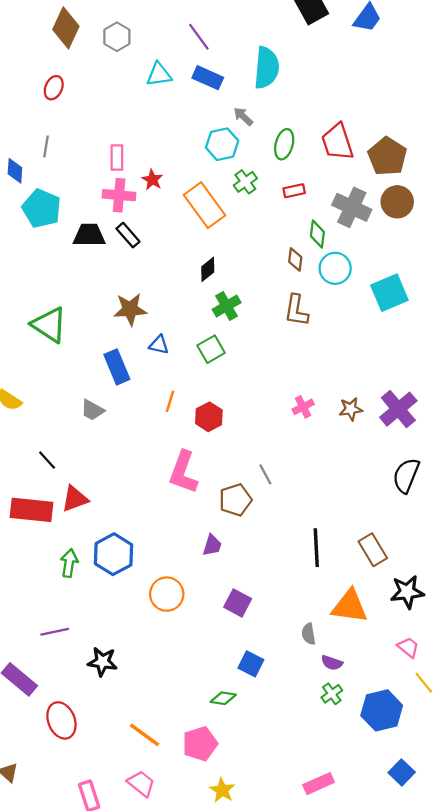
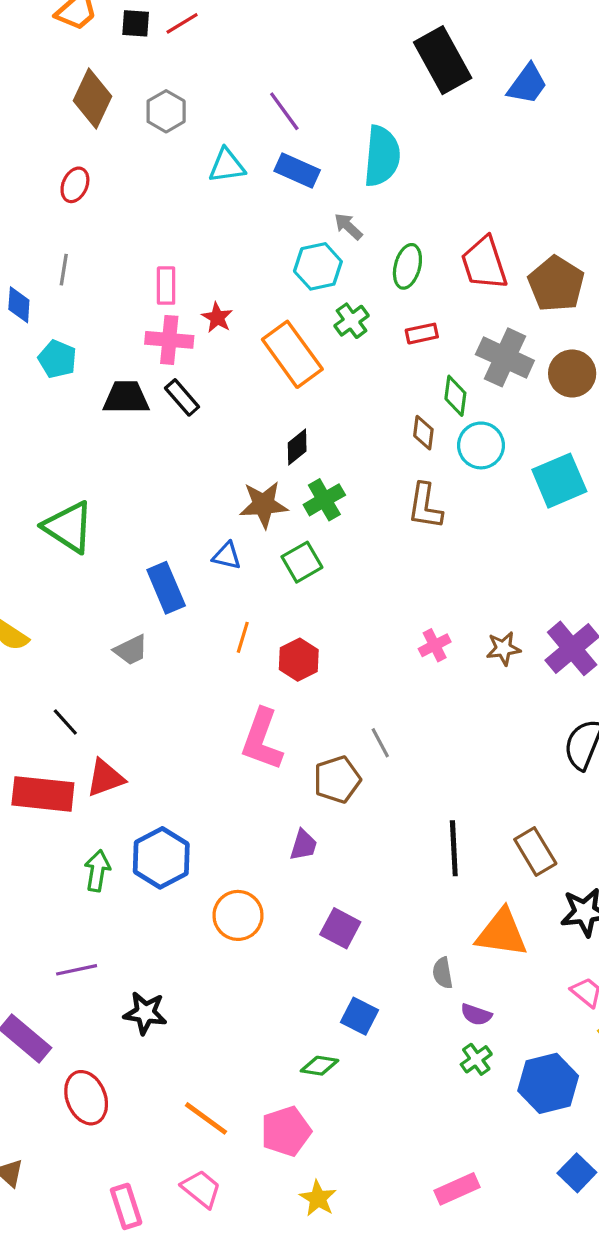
brown circle: (397, 202) -> (572, 373), moved
cyan pentagon: (42, 208) -> (57, 359), size x0.7
brown star: (130, 309) -> (264, 505), moved
gray trapezoid: (92, 410) -> (131, 650), turned -55

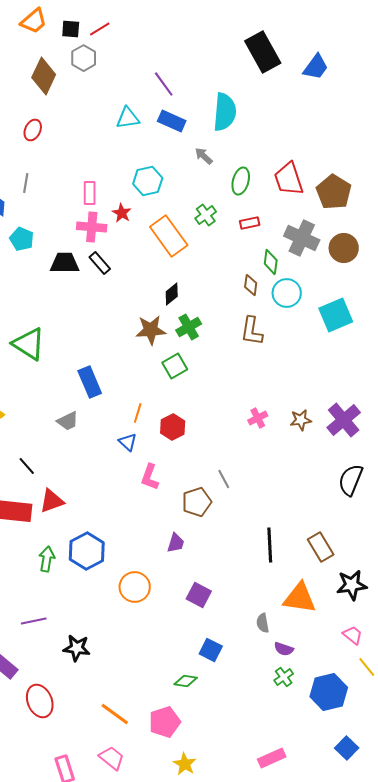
gray hexagon: (166, 111) -> (84, 58), moved
cyan hexagon: (318, 266) -> (148, 181), moved
blue triangle: (227, 556) -> (128, 442), moved, turned 30
pink L-shape: (262, 740) -> (150, 477), size x0.7

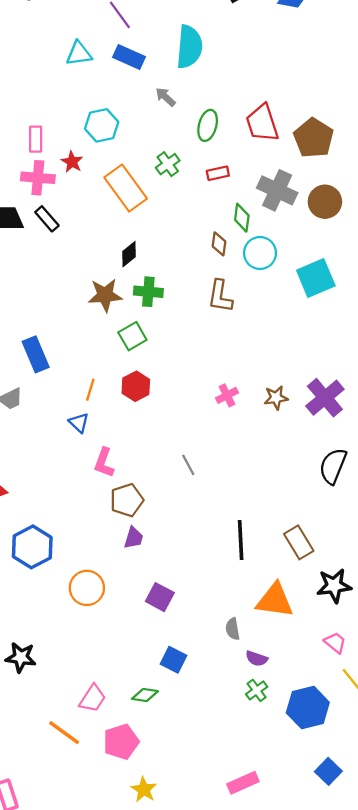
green cross: (189, 327) -> (148, 292), turned 35
red hexagon: (173, 427) -> (136, 386), moved
brown pentagon: (197, 502) -> (127, 500), moved
pink trapezoid: (112, 758) -> (93, 698), moved, turned 84

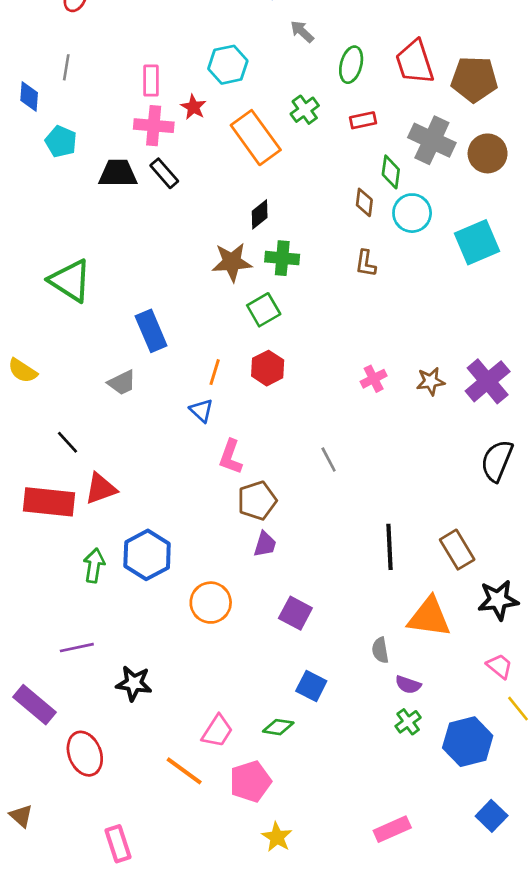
brown pentagon: (314, 138) -> (474, 79), turned -30
brown L-shape: (220, 296) -> (366, 263), size x0.7

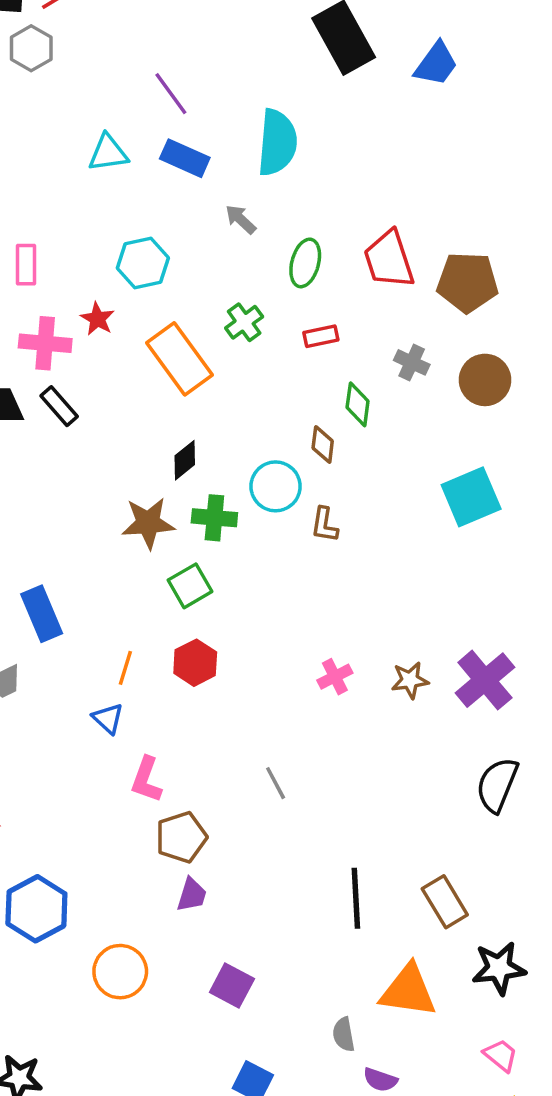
pink rectangle: (151, 81) -> (26, 265), moved
gray cross: (432, 140) -> (412, 362), size x0.6
cyan circle: (412, 213) -> (276, 486), moved

